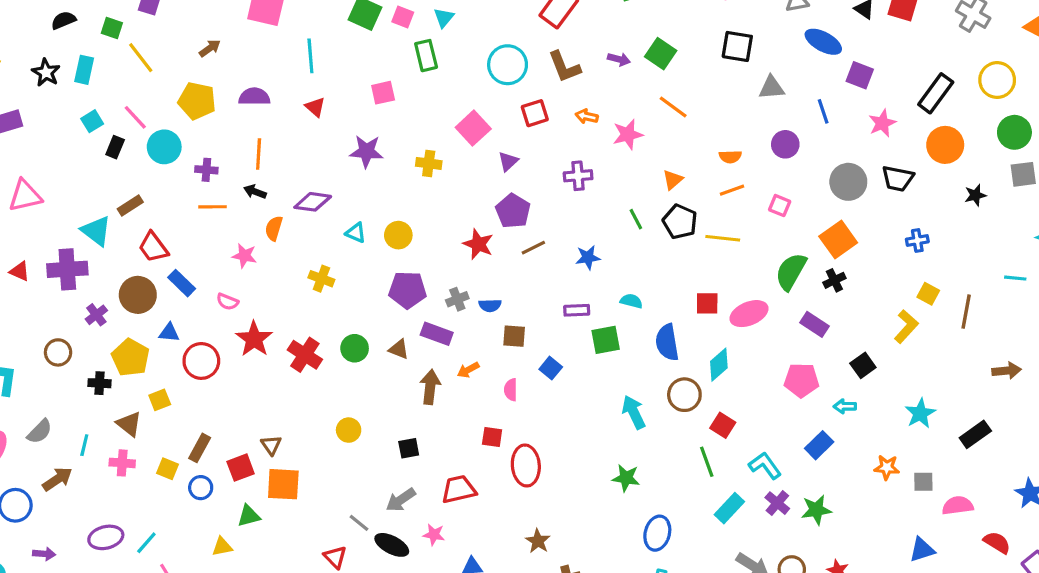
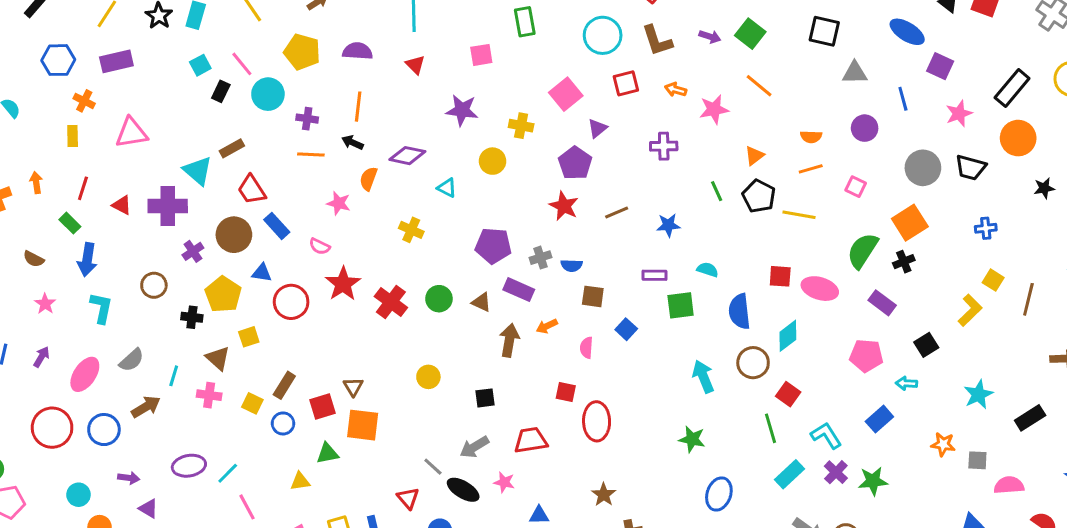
purple pentagon: (513, 211) -> (575, 163), moved
yellow circle: (398, 235) -> (493, 161), moved
pink ellipse: (749, 314) -> (820, 289), turned 36

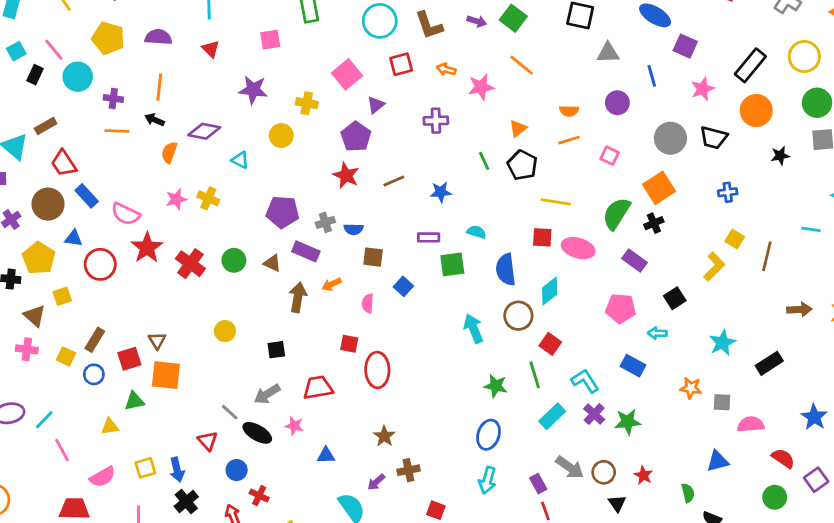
pink star: (339, 203) -> (176, 199), moved, turned -30
yellow line: (799, 215) -> (556, 202), moved
pink semicircle: (320, 246) -> (126, 214), size x1.5
blue rectangle: (879, 419) -> (633, 366), turned 70
green star: (692, 439) -> (496, 386), moved

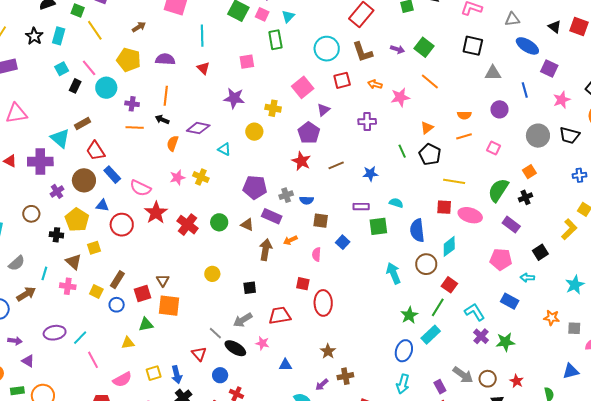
orange square: (659, 188) -> (529, 172), size x0.6
green line: (535, 375) -> (438, 307), turned 48
green star: (496, 386) -> (409, 315), turned 30
cyan rectangle: (552, 416) -> (431, 335), moved

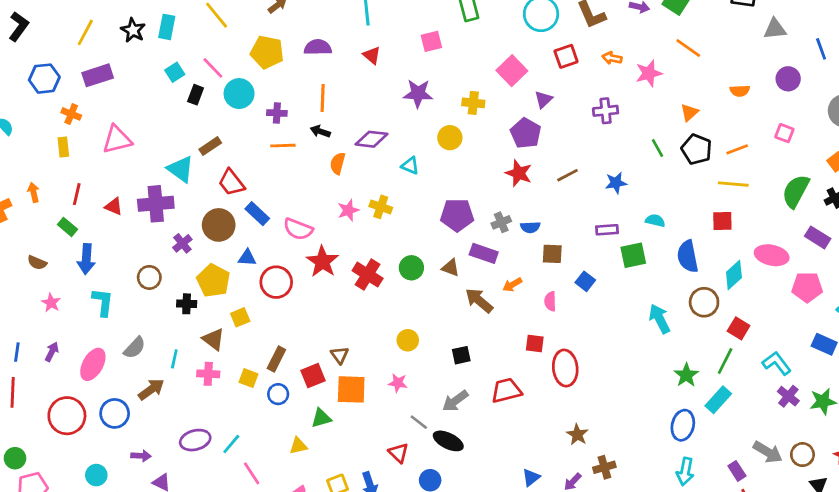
orange line: (464, 136) -> (737, 149), moved
pink ellipse: (470, 215) -> (772, 255), moved
brown arrow: (266, 250) -> (479, 300), turned -55
pink star: (262, 343) -> (398, 383), moved
blue triangle: (285, 365) -> (531, 477), moved, turned -32

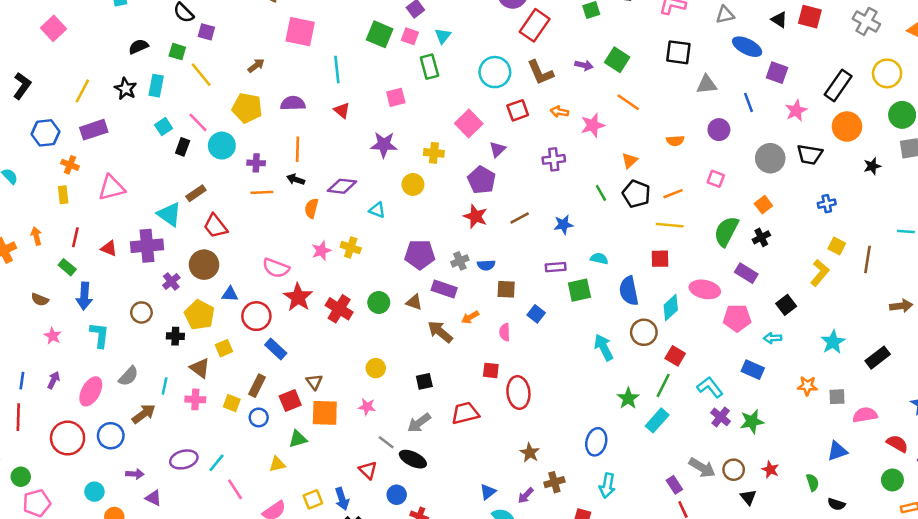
blue rectangle: (257, 214) -> (276, 349), moved
blue ellipse: (683, 425) -> (596, 442), moved
cyan arrow: (685, 472) -> (607, 486), moved

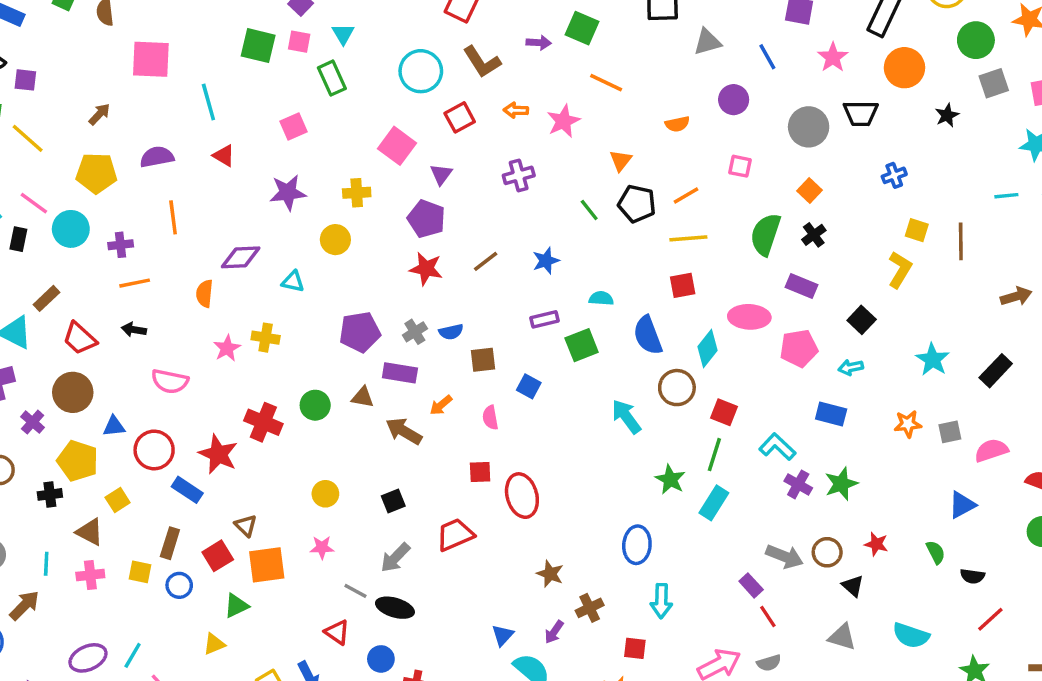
black arrow: (296, 179) -> (134, 330), moved
red star: (298, 297) -> (218, 454), moved

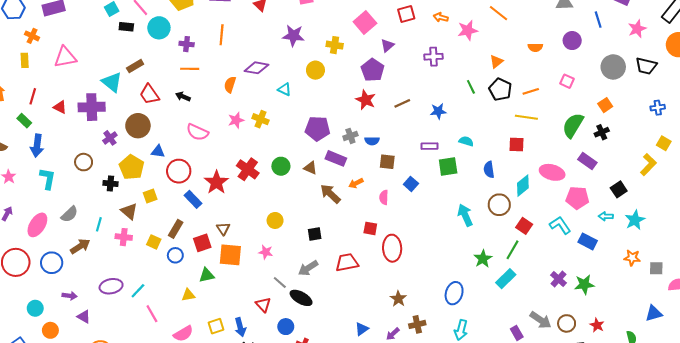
black rectangle: (18, 239) -> (126, 27), turned 72
blue semicircle: (648, 335) -> (489, 170), size x0.7
cyan star: (933, 360) -> (635, 220), moved
cyan L-shape: (777, 447) -> (560, 225), moved

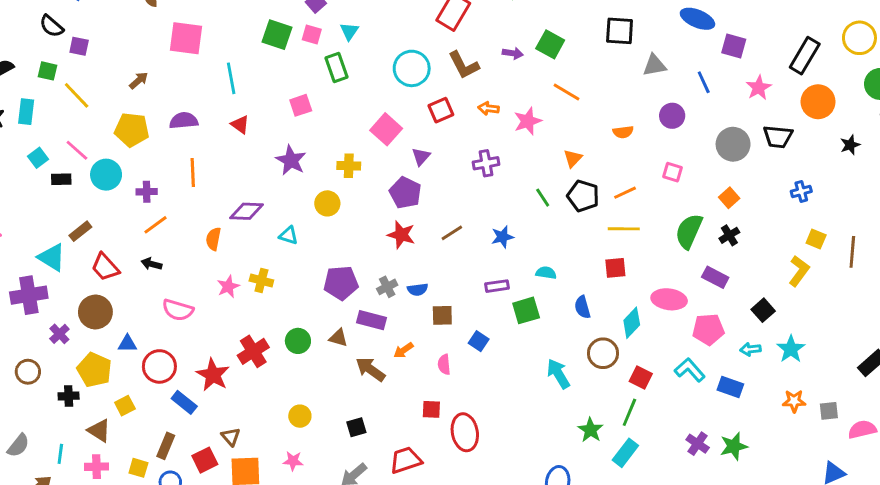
purple star: (293, 36) -> (291, 160), turned 30
orange line: (190, 69) -> (156, 225), turned -30
red cross: (248, 169) -> (253, 351), turned 30

